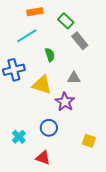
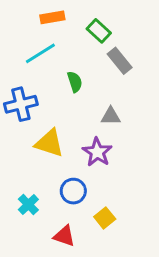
yellow triangle: (42, 85) -> (49, 143), moved
yellow square: (89, 141) -> (105, 218), moved, turned 32

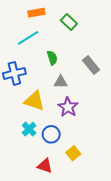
gray rectangle: (120, 61) -> (91, 65), moved
gray triangle: (111, 116) -> (61, 82), moved
cyan cross: (28, 205) -> (29, 129), moved

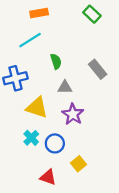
green rectangle: (69, 22) -> (92, 14), moved

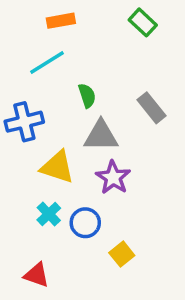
gray triangle: (65, 87) -> (101, 136), size x1.5
red triangle: (48, 177) -> (37, 275), moved

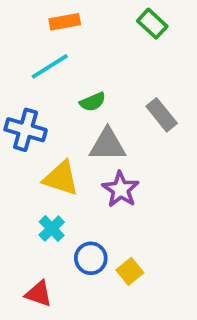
green semicircle: (87, 96) -> (93, 102), turned 85
blue cross: (24, 122) -> (26, 130), turned 30
blue circle: (85, 223) -> (91, 258), moved

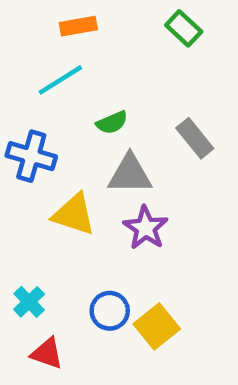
cyan cross: (52, 229) -> (29, 302), moved
yellow square: (130, 271) -> (157, 326), size x1.4

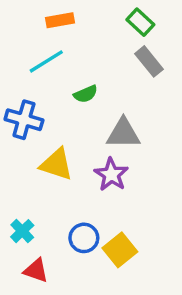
gray rectangle: (195, 138) -> (149, 61), moved
gray triangle: (130, 174) -> (123, 133), moved

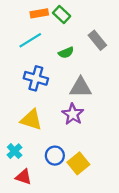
green rectangle: (140, 22) -> (62, 15), moved
green semicircle: (86, 94) -> (66, 53), moved
blue cross: (24, 120) -> (36, 78), moved
yellow triangle: (56, 164) -> (31, 120), moved

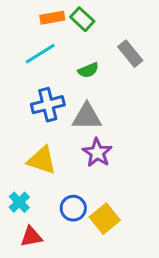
blue cross: (36, 78) -> (48, 105), turned -30
gray triangle: (81, 87) -> (87, 117), moved
red triangle: (24, 177) -> (31, 237), turned -30

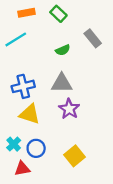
orange rectangle: (52, 18) -> (26, 13), moved
cyan line: (40, 54) -> (16, 39), moved
blue cross: (48, 105) -> (23, 86), moved
blue circle: (73, 208) -> (36, 148), moved

